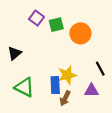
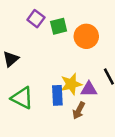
purple triangle: (91, 91) -> (89, 89), moved
brown arrow: (65, 98) -> (79, 111), moved

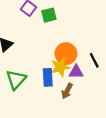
orange circle: (86, 36) -> (66, 54), moved
green triangle: (22, 98) -> (16, 80), turned 45

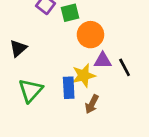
orange circle: (66, 54) -> (90, 35), moved
purple triangle: (76, 72) -> (103, 61), moved

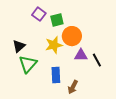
yellow star: (84, 75) -> (54, 45), moved
green triangle: (31, 90) -> (28, 64), moved

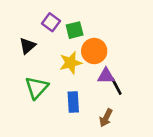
black triangle: (19, 46) -> (27, 46), moved
black line: (97, 60) -> (116, 86), moved
brown arrow: (73, 87) -> (106, 118), moved

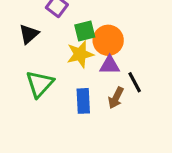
green square: (75, 30) -> (85, 31), moved
purple triangle: (106, 76) -> (110, 65), moved
brown arrow: (106, 118) -> (116, 98), moved

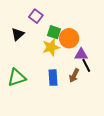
green square: (85, 31) -> (54, 32), turned 32
purple triangle: (110, 65) -> (81, 54), moved
green triangle: (40, 84) -> (17, 78), moved, turned 30

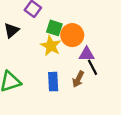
yellow star: (51, 47) -> (51, 46), turned -30

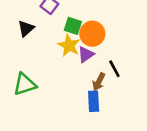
purple triangle: (87, 54) -> (86, 54), moved, turned -35
blue rectangle: (53, 82) -> (94, 101), moved

